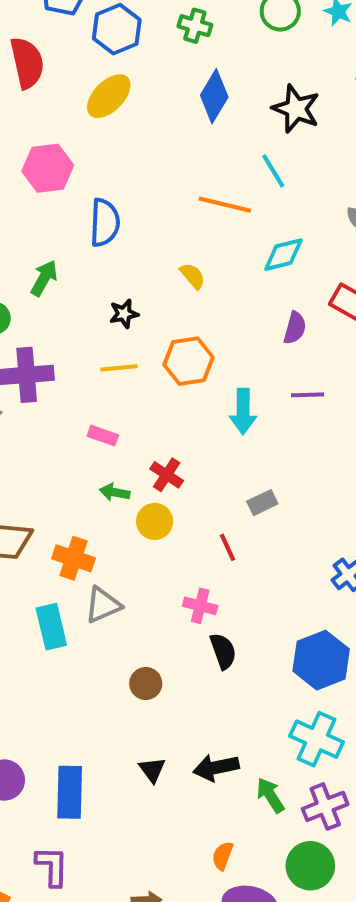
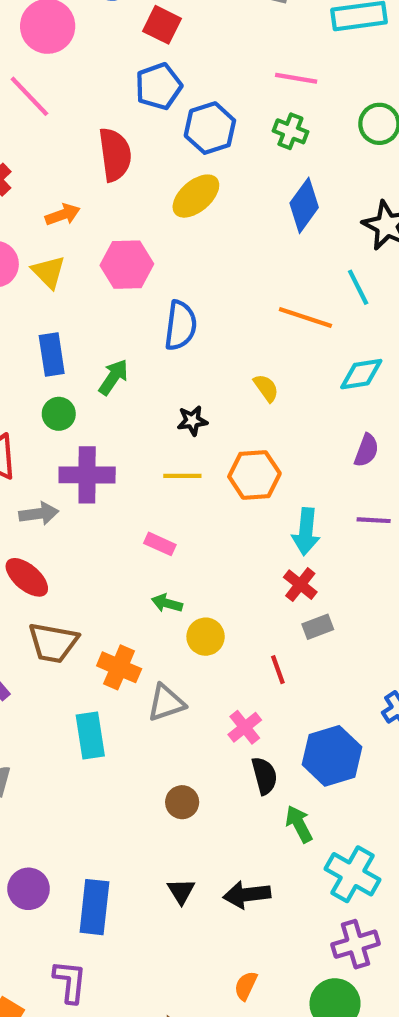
red cross: (167, 475) -> (300, 585), moved
gray triangle: (103, 605) -> (166, 703), moved
pink cross: (200, 606) -> (245, 727), turned 32
blue hexagon: (321, 660) -> (332, 756), moved
green arrow: (270, 795) -> (299, 824), moved

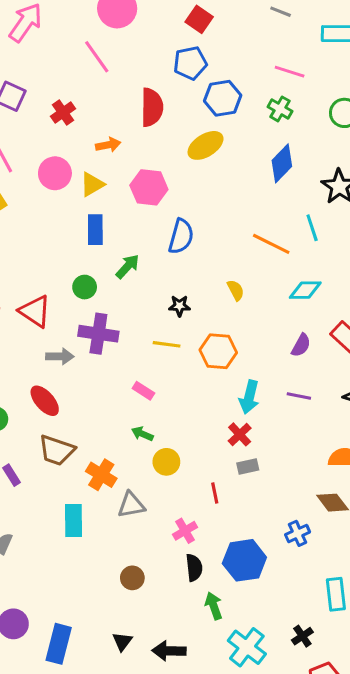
yellow triangle: (49, 272) -> (92, 184), turned 36
blue rectangle: (52, 355) -> (95, 230), moved

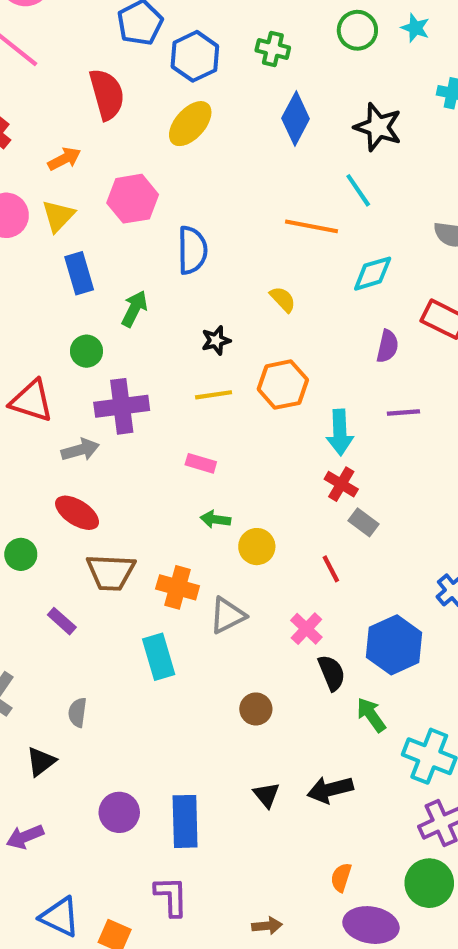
gray rectangle: (248, 466) -> (364, 522), turned 65

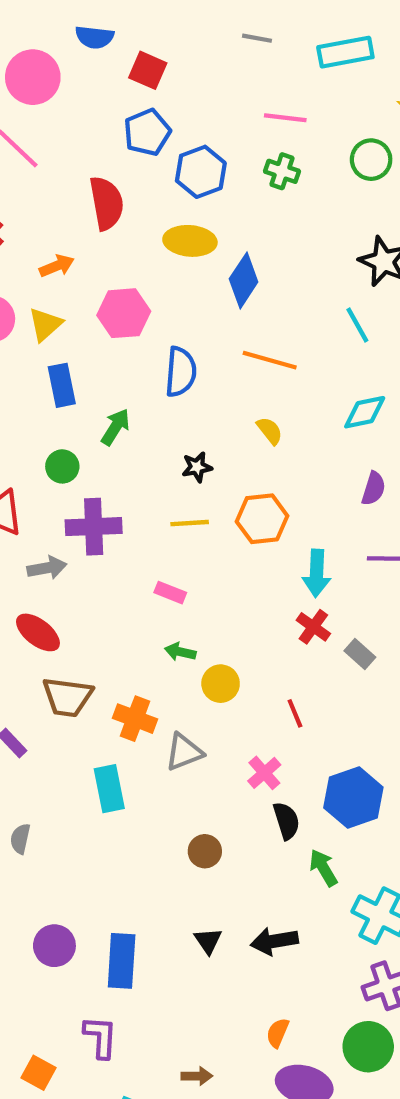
blue diamond: (296, 118) -> (244, 280), moved
yellow ellipse: (190, 124) -> (190, 241), turned 48
orange line: (311, 226) -> (270, 360), moved
gray rectangle: (364, 522) -> (360, 654), moved

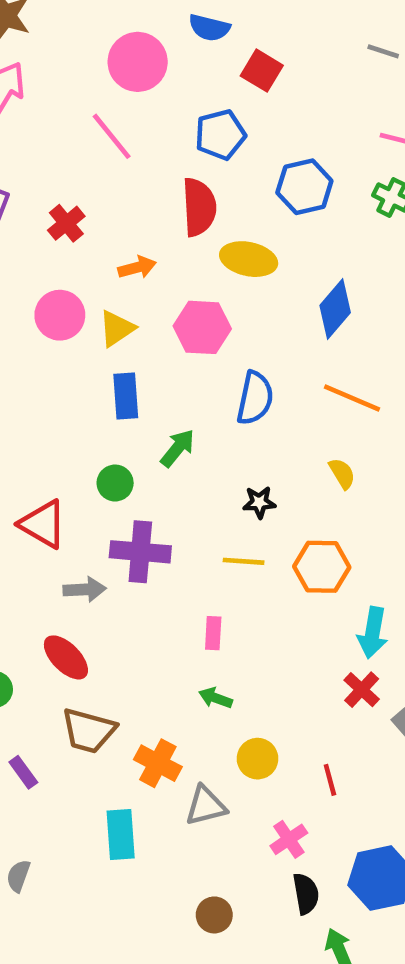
blue pentagon: (147, 132) -> (220, 135), moved
yellow ellipse: (190, 241) -> (249, 259), moved
pink rectangle: (170, 593) -> (213, 633), turned 64
yellow circle: (221, 684) -> (258, 759), moved

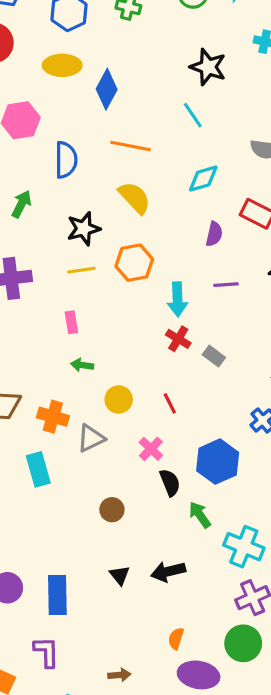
yellow ellipse: (249, 259) -> (62, 65), moved
yellow semicircle: (342, 473) -> (135, 198), size x1.6
black star: (259, 502) -> (84, 229), size x1.5

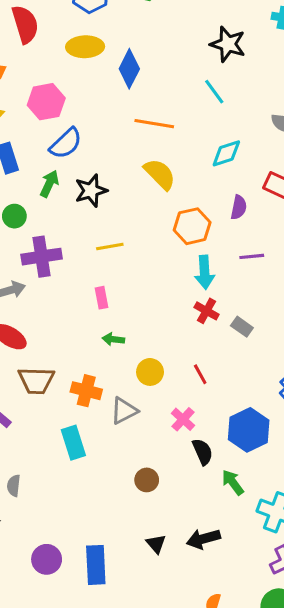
blue semicircle: (66, 160) -> (66, 143), moved, turned 48
black star: (84, 229) -> (91, 191), moved
orange hexagon: (134, 263) -> (192, 226), moved

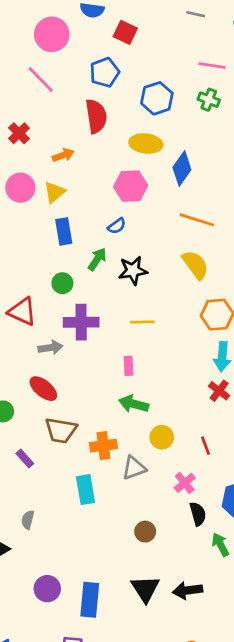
pink hexagon: (46, 102) -> (131, 186), moved
blue semicircle: (66, 143) -> (117, 226), size x0.6
green arrow: (113, 339) -> (134, 404), size x1.5
orange cross: (86, 391) -> (103, 446), turned -30
black triangle: (156, 544) -> (145, 589), size x1.6

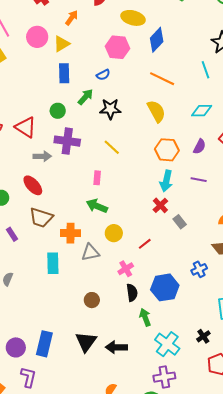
orange arrow: (63, 155) -> (72, 18), turned -42
yellow line: (142, 322) -> (112, 147), turned 36
red line: (206, 446) -> (145, 244), turned 64
purple circle: (47, 589) -> (16, 347), moved

